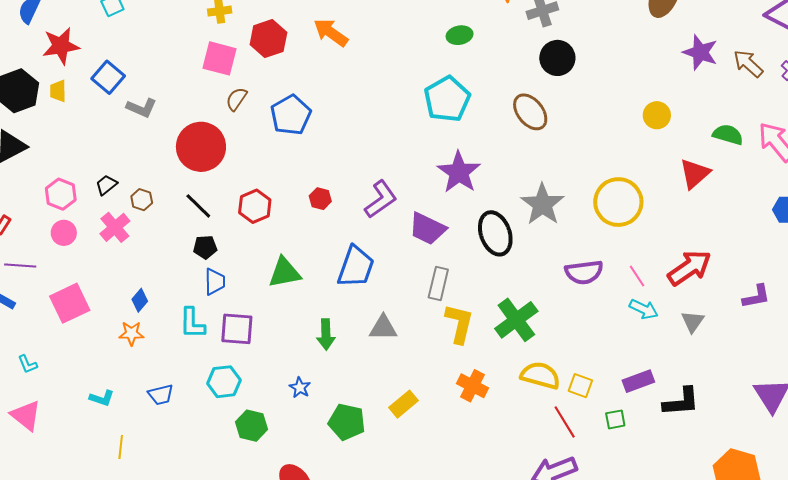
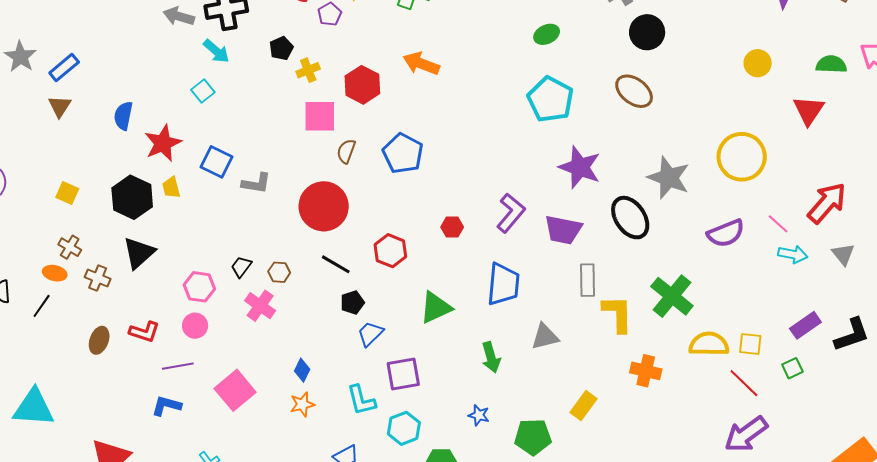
pink circle: (64, 233) -> (195, 326), moved
blue trapezoid: (215, 282) -> (370, 334), turned -120
cyan L-shape: (192, 323) -> (361, 400), moved

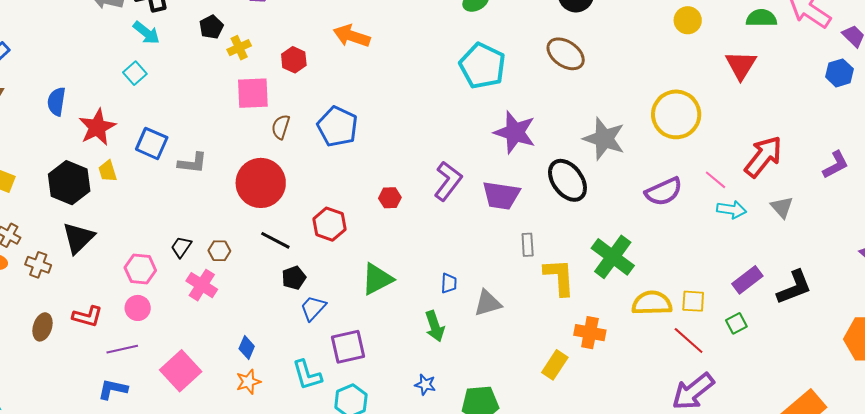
red hexagon: (362, 85) -> (294, 60), size x0.7
gray rectangle: (587, 280) -> (528, 245), size x0.7
blue trapezoid: (503, 284) -> (449, 283), moved, size x0.5
yellow rectangle: (583, 406) -> (555, 365), moved

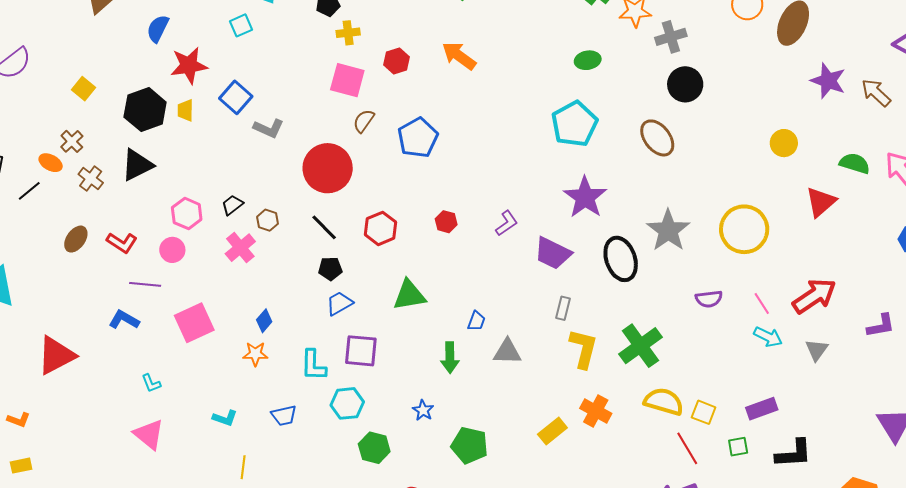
purple L-shape: (448, 181) -> (507, 223), size x0.7
purple semicircle: (664, 192) -> (709, 299), size x0.7
black L-shape: (794, 287) -> (794, 454), moved

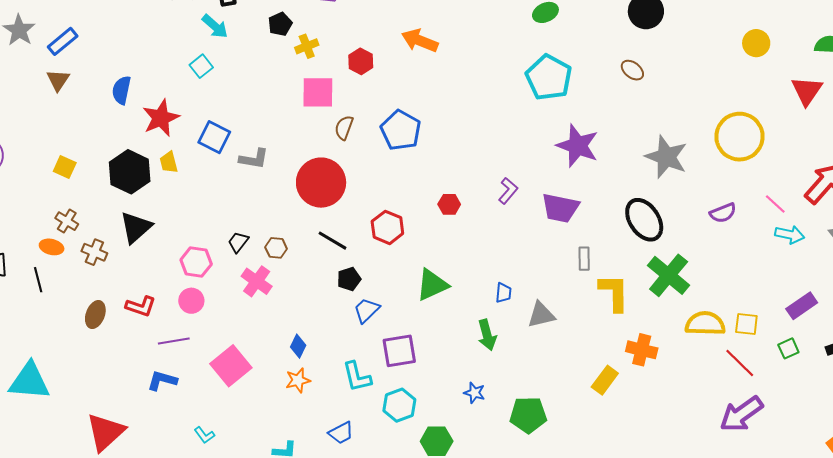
brown ellipse: (657, 138) -> (632, 70), size x0.6
black line: (29, 191) -> (38, 280), turned -50
black ellipse: (621, 259) -> (644, 220), moved

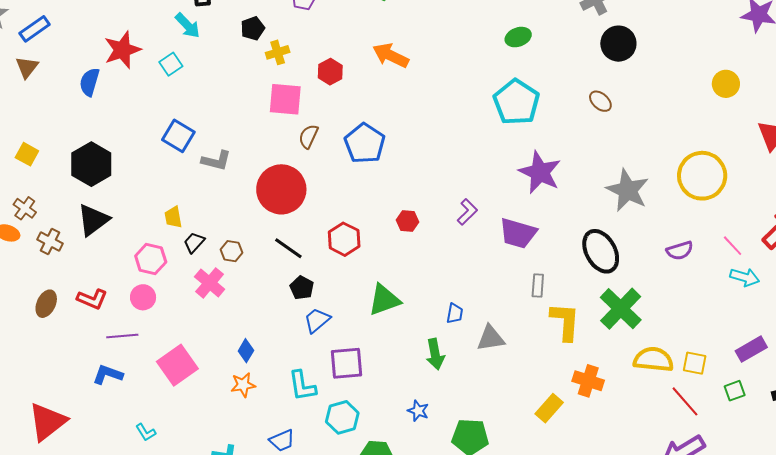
red star: (161, 118) -> (122, 50), moved
yellow trapezoid: (169, 162) -> (173, 217), moved
black pentagon: (349, 279) -> (302, 288), turned -30

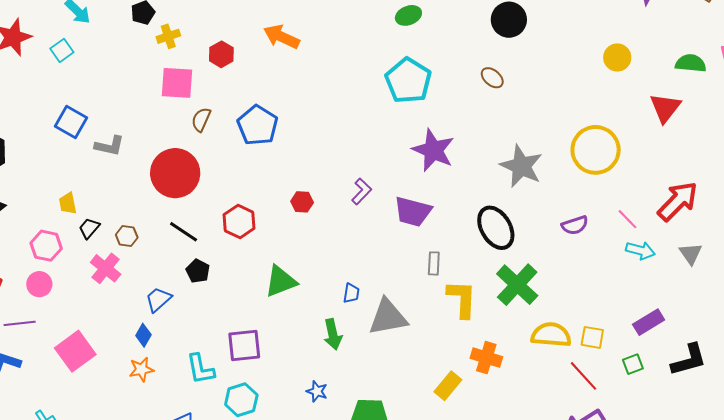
blue trapezoid: (317, 320) -> (158, 299), moved
gray triangle: (491, 338) -> (388, 317), size x1.4

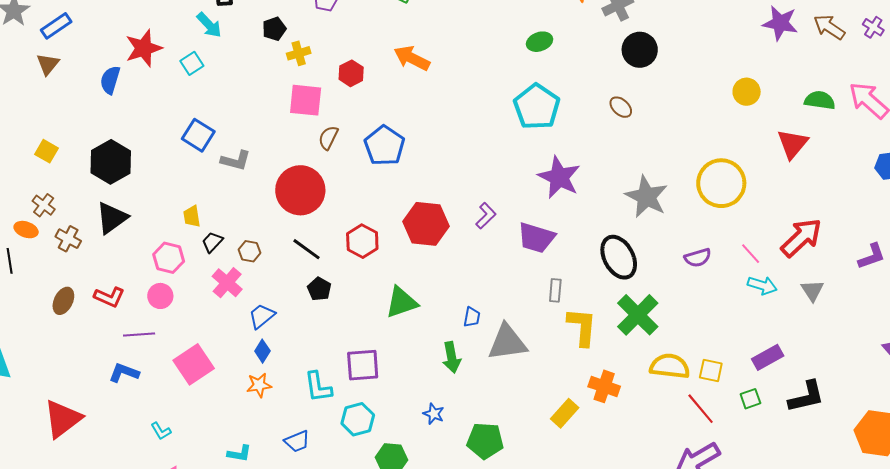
red hexagon: (302, 202) -> (426, 224), size x2.0
blue trapezoid: (158, 299) -> (262, 316), moved

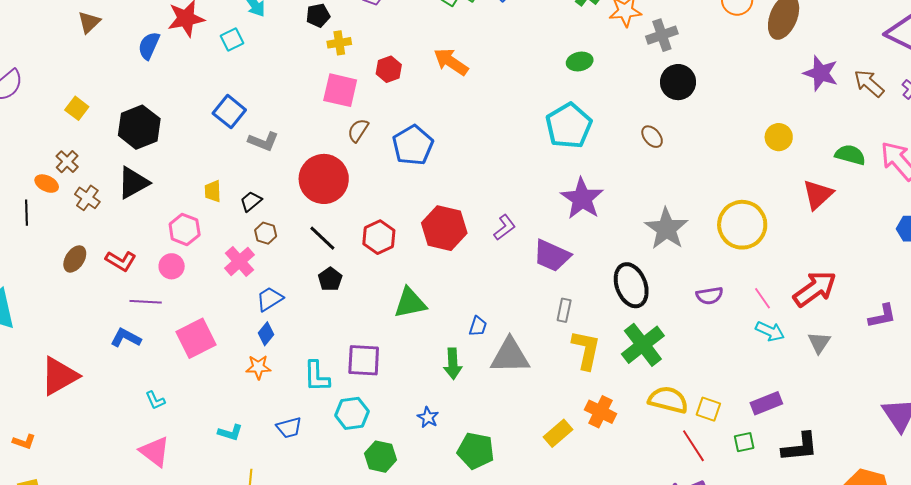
black trapezoid: (212, 242) -> (251, 201), moved

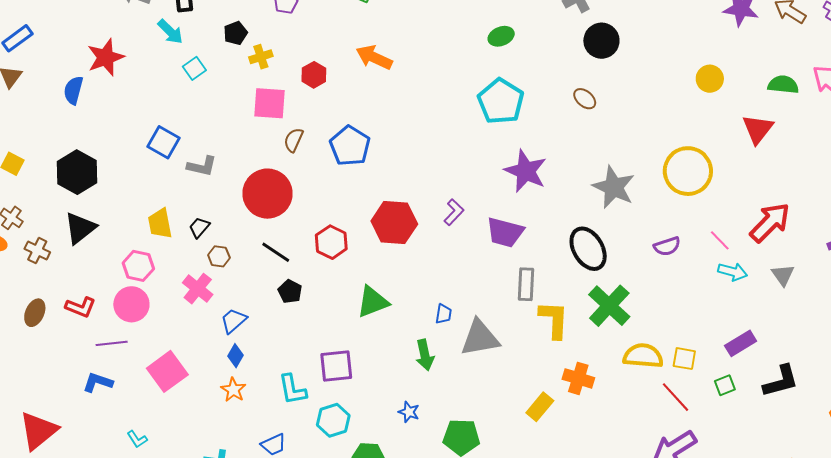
cyan square: (232, 39) -> (194, 68), moved
yellow trapezoid: (213, 191) -> (160, 224), size x1.4
pink circle: (172, 266) -> (131, 304), size x1.4
gray rectangle: (564, 310) -> (526, 284), size x1.4
orange star: (258, 367) -> (233, 390), turned -30

